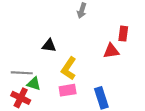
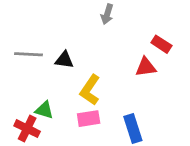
red rectangle: (123, 34) -> (161, 44), turned -64
gray line: (22, 73) -> (29, 54), moved

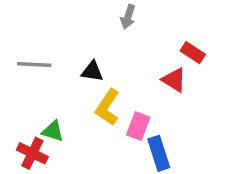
black triangle: (64, 60) -> (92, 71), moved
red triangle: (146, 67) -> (174, 80), turned 40
pink rectangle: (89, 119) -> (138, 126), moved, turned -60

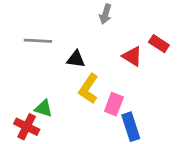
gray line: (34, 65) -> (38, 41), moved
red triangle: (174, 80) -> (132, 56), moved

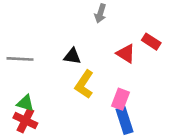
gray line: (38, 41) -> (20, 59), moved
pink rectangle: (114, 104) -> (120, 99), moved
green triangle: (44, 108) -> (25, 103), moved

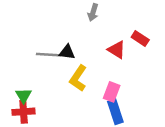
gray line: (20, 59) -> (48, 55), moved
green triangle: (25, 103) -> (24, 96), turned 42
red cross: (25, 121) -> (24, 112), turned -30

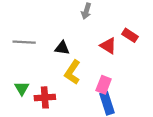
gray line: (48, 55) -> (24, 42), moved
red cross: (24, 112) -> (45, 97), moved

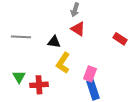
red rectangle: (130, 35) -> (120, 39), moved
red triangle: (108, 46) -> (78, 29), moved

